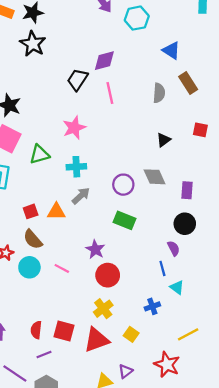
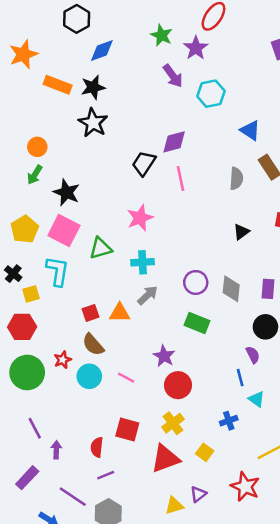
gray diamond: (155, 177) -> (231, 289), moved, turned 30
red square: (64, 331) -> (127, 430), moved

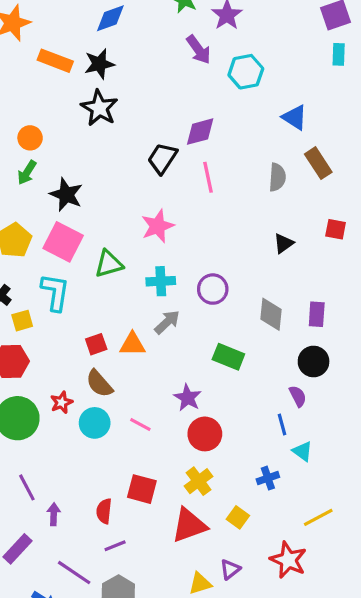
purple circle: (196, 282) -> (213, 289), moved

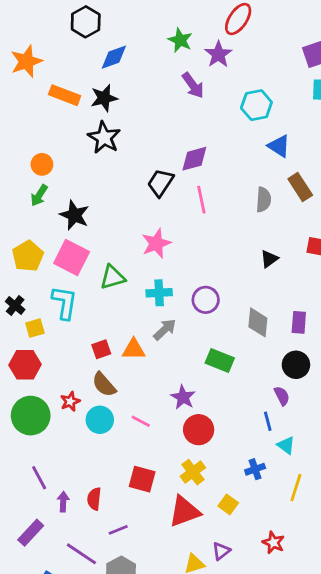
cyan hexagon: (246, 72) -> (256, 105), moved
red semicircle: (104, 511) -> (94, 499), moved
yellow line: (318, 517) -> (296, 488), moved, turned -44
red star: (288, 560) -> (273, 543), size x0.7

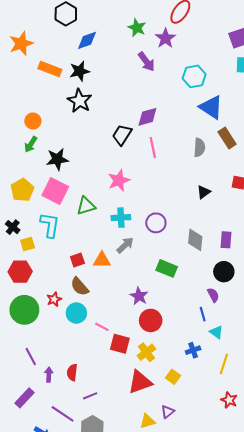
blue triangle: (279, 146) -> (211, 107), size x1.4
black star: (74, 215) -> (57, 159), turned -30
pink line: (141, 421) -> (102, 327), moved
red square: (142, 479) -> (120, 344), moved
red star: (273, 543) -> (229, 400), moved

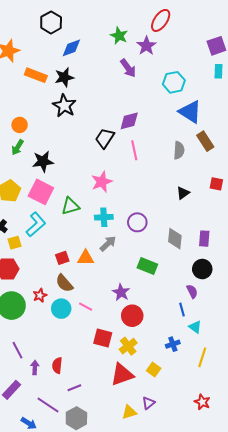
cyan L-shape: (50, 225) -> (36, 224), turned 40
pink line: (102, 327) -> (86, 307), moved
red star: (229, 400) -> (202, 402), moved

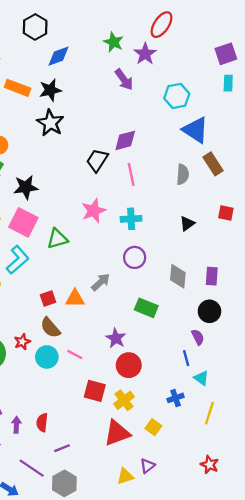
cyan cross: (104, 217) -> (131, 219), moved

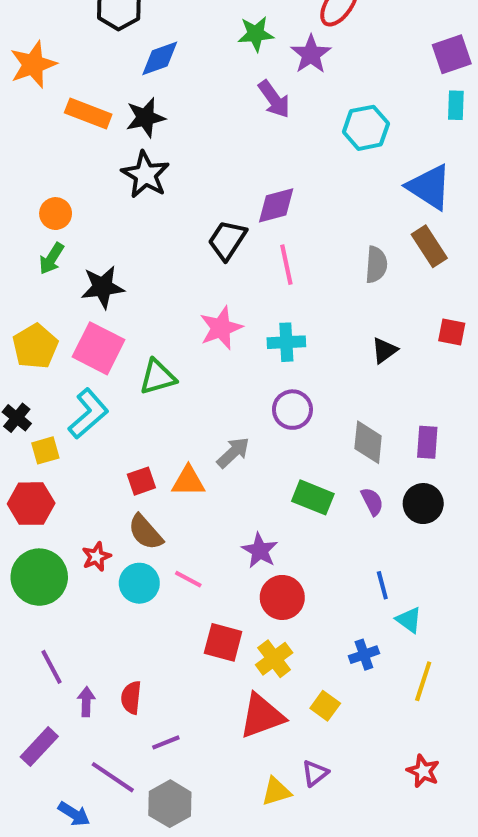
green star: (114, 42) -> (256, 34), turned -30
blue triangle: (195, 130) -> (429, 187), moved
purple semicircle: (198, 337) -> (372, 501), moved

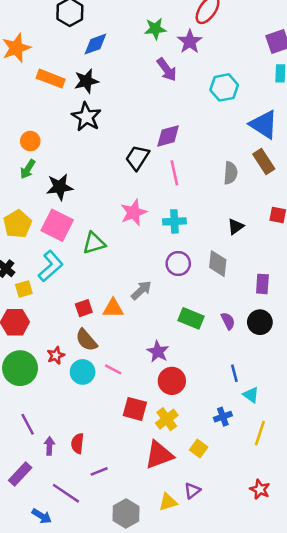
gray diamond: (368, 442) -> (218, 264), moved
gray hexagon: (170, 804) -> (126, 514), moved

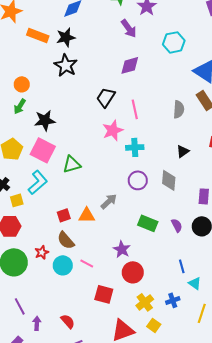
purple diamond: (168, 136) -> (130, 65), moved
pink star: (134, 212) -> (113, 130), moved
yellow cross: (167, 419) -> (145, 302), moved
red semicircle: (77, 443) -> (68, 321), moved, turned 133

